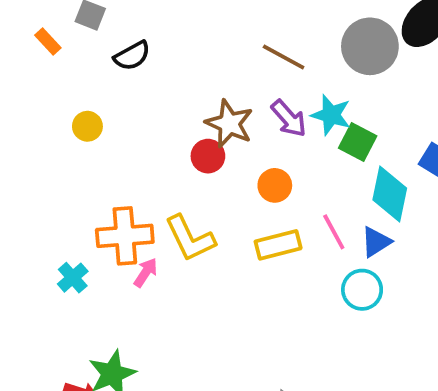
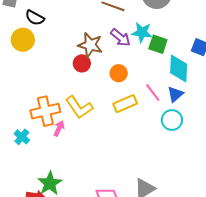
black semicircle: (132, 56) -> (35, 18), turned 66
yellow circle: (87, 126) -> (23, 40), moved, size x1.5

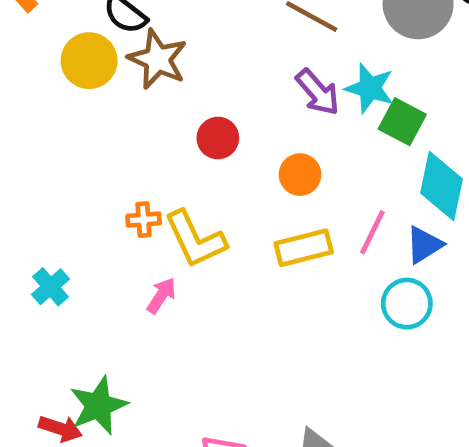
brown star: (90, 45) -> (158, 59), moved
pink line: (153, 92) -> (372, 232), turned 54
orange cross: (45, 111) -> (144, 220), moved, size x0.5
pink arrow: (59, 128) -> (161, 295), moved

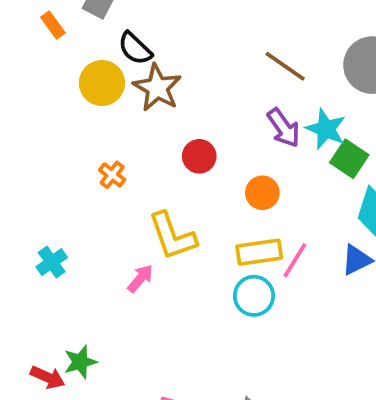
orange cross: (144, 220) -> (112, 175), moved, turned 36
pink line: (372, 232) -> (295, 260), moved
cyan circle: (407, 304) -> (254, 296), moved
green star: (98, 406) -> (80, 362), size x0.7

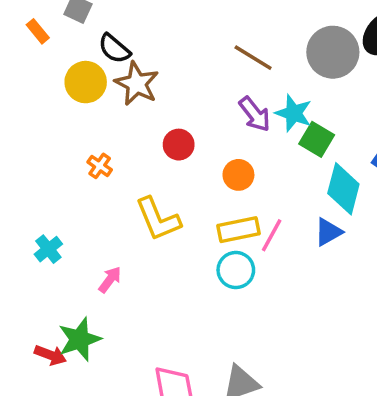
pink arrow: (140, 278) -> (110, 280), moved
green star: (80, 362) -> (80, 339), size x1.4

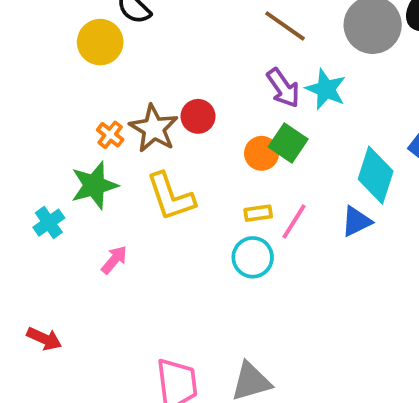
brown star: (137, 84) -> (154, 128), moved
green square: (317, 139) -> (288, 143), moved
yellow rectangle: (238, 230) -> (258, 213), size x0.6
green star: (80, 339) -> (94, 185), moved

